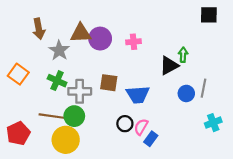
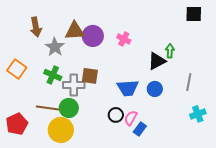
pink cross: (134, 42) -> (124, 39), turned 32
brown square: (109, 83) -> (90, 76), moved
blue circle: (186, 93) -> (155, 89), moved

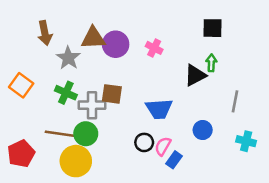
black square: (194, 14) -> (213, 28), moved
blue circle: (155, 89) -> (203, 130), moved
cyan cross: (198, 114) -> (246, 141), turned 35

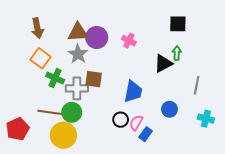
gray star: (68, 58) -> (78, 54), moved
orange square: (21, 85) -> (41, 58), moved
blue trapezoid: (159, 109) -> (133, 92), turned -75

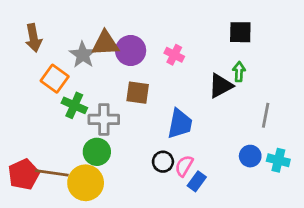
brown arrow: (37, 28) -> (34, 38), moved
gray star: (78, 54) -> (83, 55), moved
brown square: (94, 79) -> (138, 93), moved
blue circle: (169, 109) -> (250, 156), moved
brown line: (50, 112) -> (52, 173), moved

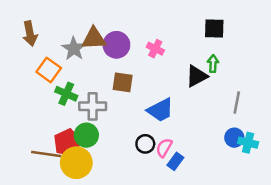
blue trapezoid: (180, 124) -> (160, 110), turned 52
blue circle: (250, 156) -> (234, 138), moved
red pentagon: (24, 174) -> (68, 143), moved

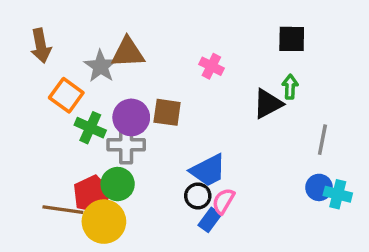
purple circle: (116, 45) -> (131, 117), moved
blue trapezoid: (160, 110) -> (208, 170), moved
blue rectangle: (175, 161) -> (210, 220), moved

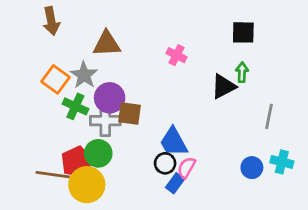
brown arrow: (41, 46) -> (51, 21), moved
gray star: (100, 66) -> (84, 75), moved
brown square: (167, 112) -> (130, 114), moved
blue trapezoid: (208, 170) -> (174, 142), turned 88
blue circle: (319, 187) -> (252, 168), moved

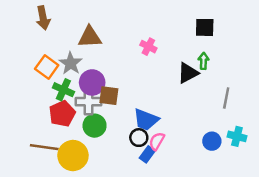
blue trapezoid: (174, 142) -> (146, 120), turned -40
green circle: (98, 153) -> (95, 126), moved
red pentagon: (77, 162) -> (62, 114), moved

